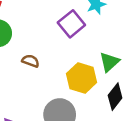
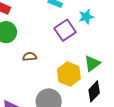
brown semicircle: (31, 61) -> (30, 57), turned -32

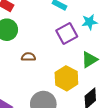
green triangle: (92, 63) -> (89, 60), moved

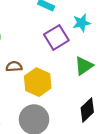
yellow hexagon: (66, 78) -> (38, 82), moved

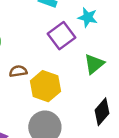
cyan star: (82, 23) -> (88, 17), turned 30

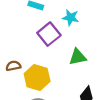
green triangle: (94, 64) -> (78, 57), turned 30

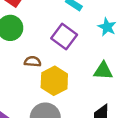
purple square: (49, 34) -> (64, 36), moved, turned -30

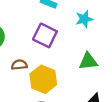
cyan star: (107, 27) -> (84, 19), turned -30

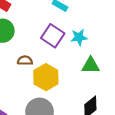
cyan star: (84, 19) -> (79, 37), moved

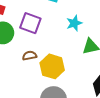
purple square: (53, 36) -> (30, 23), moved

